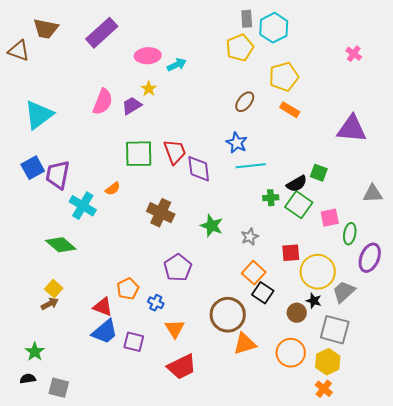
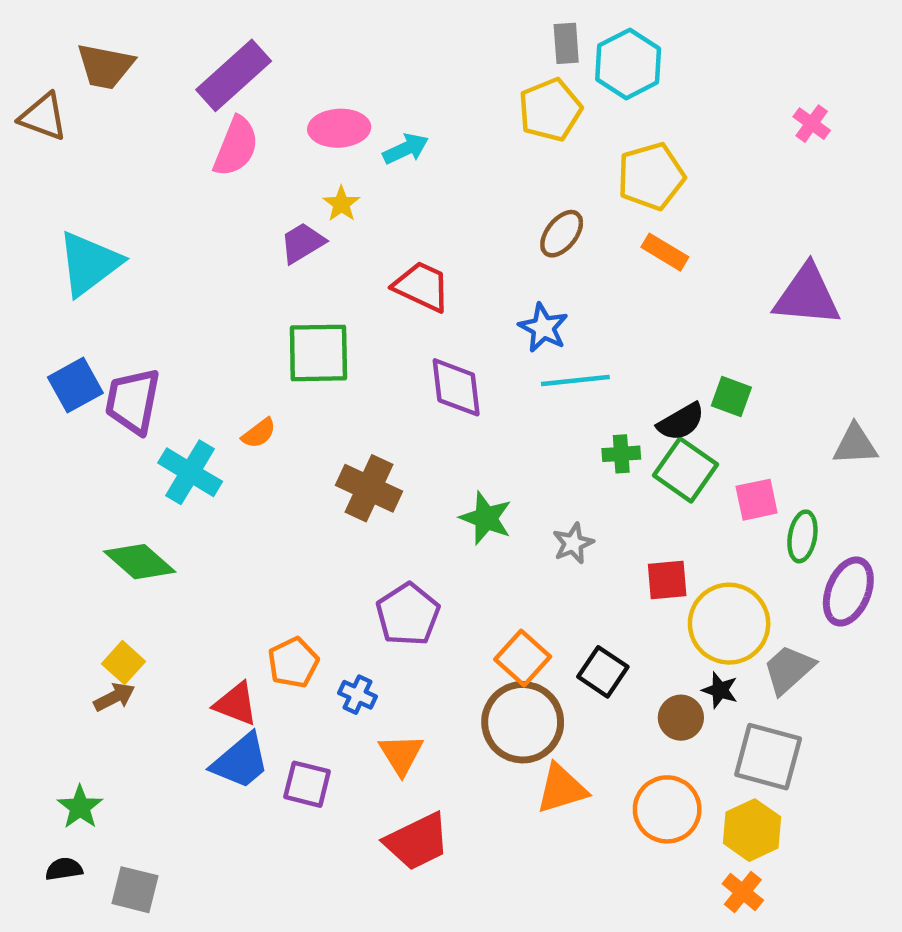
pink semicircle: (103, 102) -> (236, 147), moved
red trapezoid: (175, 152) -> (422, 286), moved, turned -44
orange square: (254, 273) -> (523, 658), moved

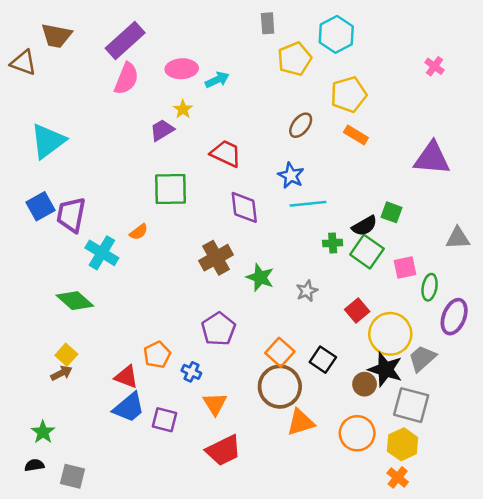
gray rectangle: (566, 43) -> (268, 23), moved
brown cross: (369, 488) -> (216, 258), moved, turned 36
red square: (667, 580) -> (357, 311), turned -35
black star: (720, 690) -> (385, 369), size x1.8

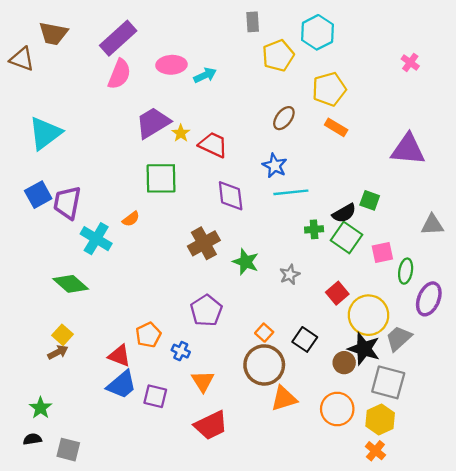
yellow star: (183, 109) -> (181, 133), moved
purple trapezoid: (162, 130) -> (153, 123), size x1.5
orange square: (280, 352) -> (264, 333), size x0.7

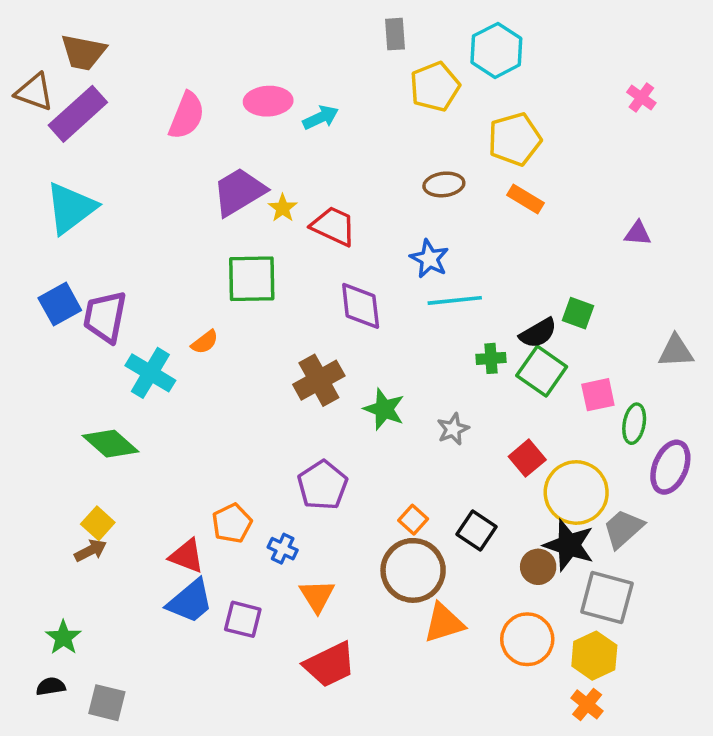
purple rectangle: (118, 38) -> (78, 114), moved
brown ellipse: (284, 118) -> (444, 184), turned 45
purple triangle: (408, 149) -> (638, 233), size x0.5

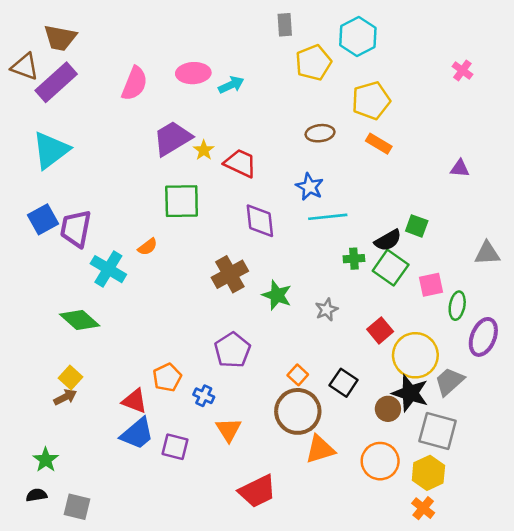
red trapezoid: (330, 665) -> (257, 491), moved

